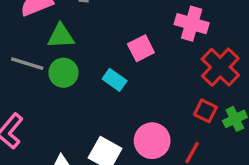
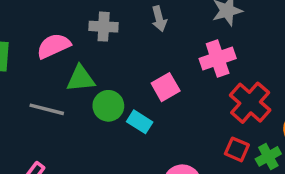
pink cross: (192, 24) -> (218, 58), turned -32
green circle: (63, 73) -> (108, 106), moved

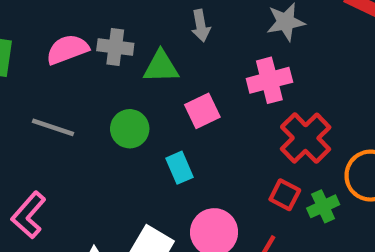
gray cross: (104, 27) -> (115, 47), moved
green triangle: (81, 79) -> (161, 67), moved
cyan rectangle: (140, 122) -> (179, 168), moved, turned 30

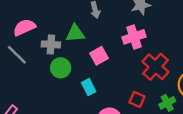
gray cross: (115, 47) -> (51, 44), moved
gray line: (53, 127) -> (17, 55), moved, turned 30
red square: (285, 195) -> (137, 99), moved

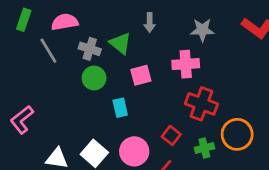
green triangle: (75, 33) -> (120, 43), turned 30
red cross: (155, 67) -> (201, 104), turned -36

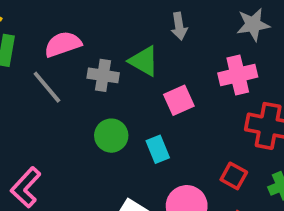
green circle: (94, 78) -> (111, 136), moved

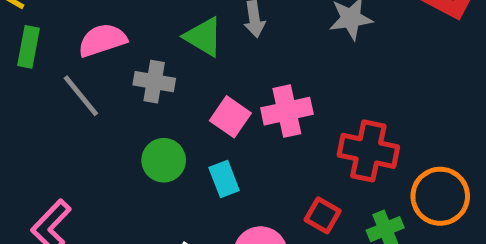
green triangle: (144, 61) -> (204, 37), moved
pink cross: (238, 75) -> (287, 111), moved
pink square: (179, 100) -> (230, 117), moved, turned -32

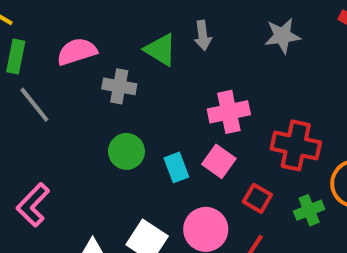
gray line: (81, 96) -> (34, 105), moved
pink square: (230, 117) -> (219, 161), moved

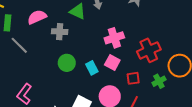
red cross: (296, 145) -> (149, 50), turned -30
red square: (257, 198) -> (133, 78), turned -32

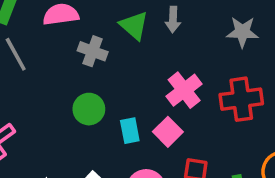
pink cross: (114, 38) -> (184, 90), turned -36
red cross: (149, 50) -> (241, 99), moved

